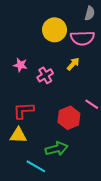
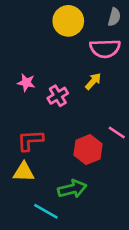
yellow circle: (55, 30) -> (68, 21), moved

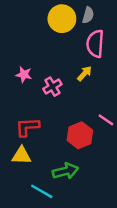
gray semicircle: (114, 17) -> (88, 15), moved
pink semicircle: (105, 48) -> (95, 44), turned 96

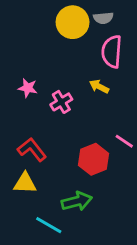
gray semicircle: (88, 15) -> (103, 18), turned 70
yellow arrow: (85, 73) -> (99, 87), turned -105
red L-shape: (27, 127) -> (32, 150), turned 55

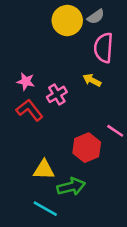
gray semicircle: (103, 18) -> (96, 17), turned -30
red L-shape: (32, 150) -> (30, 110), moved
yellow triangle: (25, 183) -> (44, 170), moved

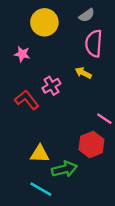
yellow circle: (67, 20) -> (44, 22), moved
pink star: (26, 81) -> (22, 54), moved
red hexagon: (87, 148) -> (91, 144), moved

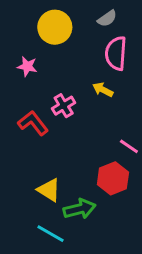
yellow triangle: (40, 154) -> (49, 190), turned 30

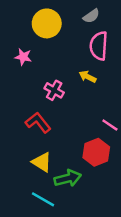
pink cross: (64, 106) -> (54, 90), turned -30
red L-shape: (33, 123) -> (38, 123), moved

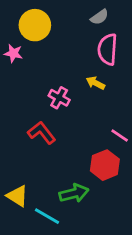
yellow circle: (47, 23) -> (35, 25), moved
pink star: (23, 57) -> (13, 53), moved
yellow triangle: (42, 162) -> (17, 196), moved

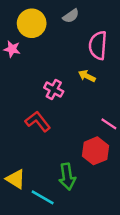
gray semicircle: (99, 17) -> (71, 16), moved
green arrow: (74, 193) -> (67, 177), turned 95

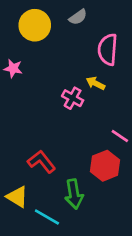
pink star: (12, 49) -> (13, 68), moved
pink cross: (54, 89) -> (73, 98), moved
red L-shape: (38, 121) -> (42, 162), moved

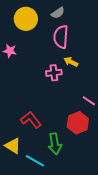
pink semicircle: (108, 50) -> (61, 37), moved
pink cross: (73, 98) -> (54, 73), turned -35

